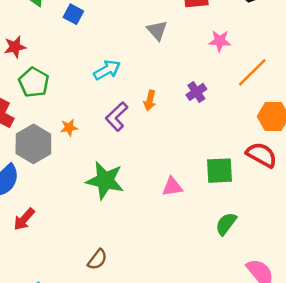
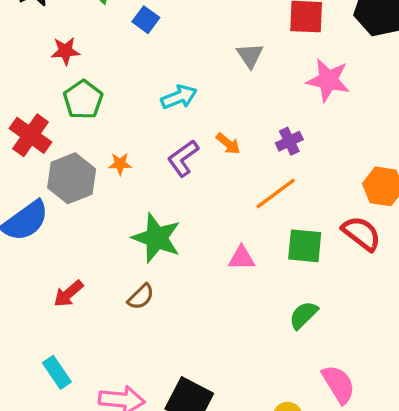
pink star: (220, 41) -> (328, 80), size x1.5
orange line: (252, 72) -> (276, 193), moved
orange arrow: (150, 100) -> (228, 144), turned -72
red arrow: (24, 219) -> (68, 294), moved
brown semicircle: (97, 259) -> (141, 297), moved

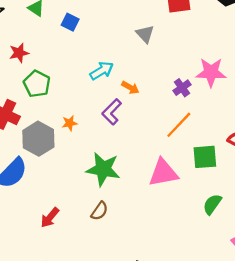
pink star: (328, 80) -> (211, 72), moved
orange arrow: (228, 144) -> (130, 88), moved
pink triangle: (242, 258) -> (163, 173), size x1.6

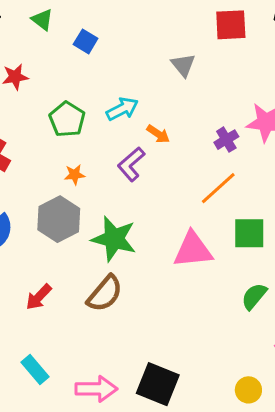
green pentagon: (37, 84) -> (67, 119), moved
gray hexagon: (38, 139) -> (59, 219), moved
brown semicircle: (100, 211) -> (105, 294), size x1.5

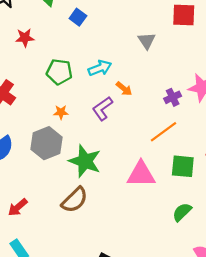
green pentagon: (67, 119) -> (59, 72), turned -30
red arrow: (39, 297) -> (18, 207), moved

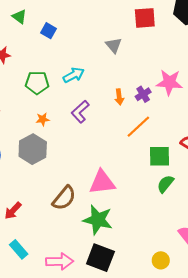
orange arrow: (124, 89) -> (119, 97), moved, turned 49
green star: (85, 161) -> (98, 220), moved
pink triangle: (141, 174) -> (102, 182), moved
green semicircle: (182, 212) -> (165, 184), moved

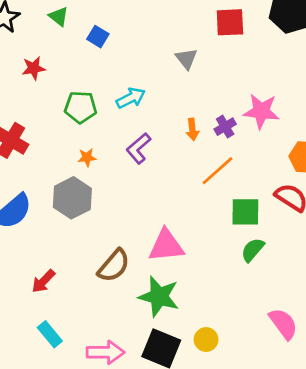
yellow circle: (161, 260) -> (206, 340), moved

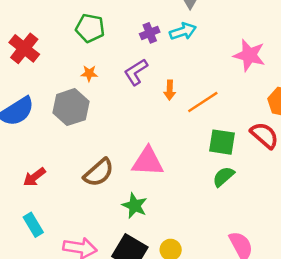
cyan arrow: (131, 98) -> (183, 31), moved
purple cross: (225, 127) -> (150, 33), moved
orange arrow: (192, 129) -> (170, 90), moved
green star: (159, 296) -> (135, 206), size x0.7

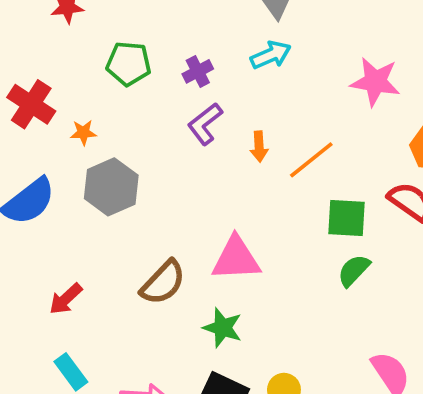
purple cross: (150, 33) -> (198, 71), moved
orange star: (89, 73) -> (83, 133), moved

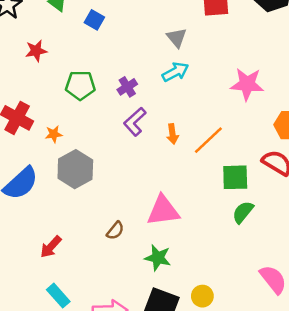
brown semicircle: (163, 283) -> (115, 231), size x0.6

